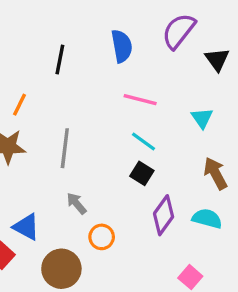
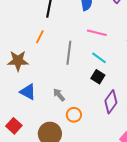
orange line: (20, 105) -> (40, 37), moved
gray line: (65, 148) -> (69, 53), moved
blue triangle: (26, 227) -> (28, 92), moved

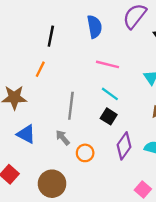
gray line: (69, 53) -> (71, 106), moved
orange circle: (74, 115) -> (85, 153), moved

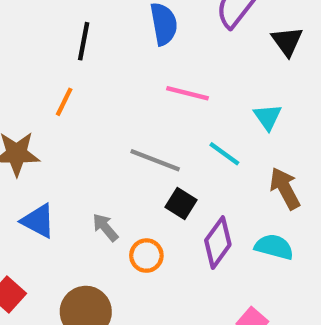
cyan line: (110, 94) -> (224, 154), moved
gray line: (71, 106) -> (155, 160), moved, turned -76
black square: (109, 116) -> (181, 204), moved

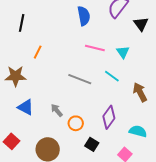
black line: (84, 41) -> (22, 23), moved
cyan triangle: (268, 117) -> (123, 52), moved
black square: (181, 204) -> (92, 144), moved
cyan semicircle: (274, 247) -> (138, 131), moved

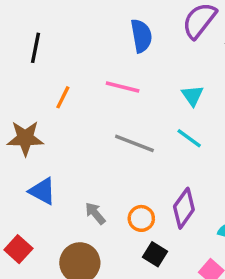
pink line: (95, 48) -> (123, 87), moved
cyan triangle: (123, 52) -> (193, 96), moved
gray arrow: (57, 110) -> (95, 213), moved
orange circle: (76, 123) -> (141, 218), moved

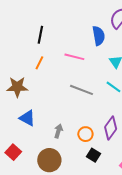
blue semicircle: (141, 36) -> (99, 36), moved
black line: (35, 48) -> (40, 35), moved
gray arrow: (95, 213) -> (58, 131), turned 56

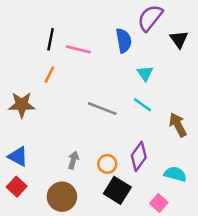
pink line: (74, 57) -> (78, 49), moved
blue triangle: (27, 118) -> (18, 156), moved
black square: (94, 155) -> (117, 190), size x1.5

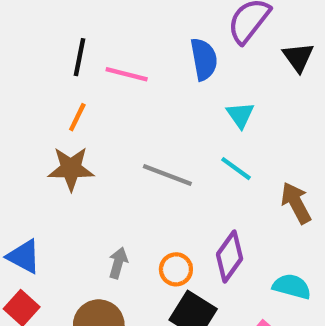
brown star: (22, 105) -> (71, 169), moved

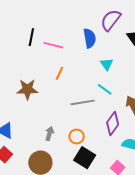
orange line: (77, 117) -> (59, 73), moved
gray line: (167, 175) -> (83, 102), moved, turned -30
purple diamond: (230, 256) -> (113, 123), moved

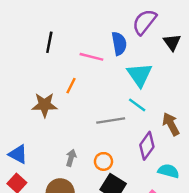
pink line: (53, 45) -> (91, 57), moved
cyan triangle: (107, 64) -> (140, 75), size x1.6
orange line: (59, 73) -> (71, 86), moved

